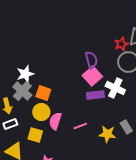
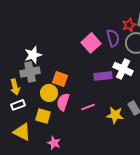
purple semicircle: (91, 60) -> (113, 38), moved
pink square: (92, 76) -> (91, 43), moved
gray cross: (22, 91) -> (30, 72), turned 36
orange square: (43, 93) -> (60, 79), moved

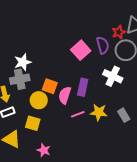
purple rectangle: (103, 76) -> (83, 87), moved, turned -72
pink semicircle: (63, 102) -> (65, 95), moved
yellow star: (115, 115) -> (99, 112), moved

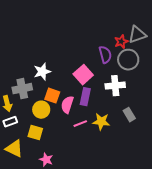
pink square: (81, 50) -> (83, 75), moved
white star: (23, 62) -> (42, 72), moved
white cross: (113, 76) -> (115, 86), turned -30
gray rectangle: (124, 115) -> (129, 115), moved

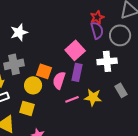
red star: (121, 42) -> (97, 17), moved
white star: (42, 72) -> (19, 32), moved

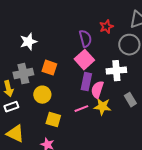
purple semicircle: (97, 30) -> (85, 39), moved
orange square: (44, 71) -> (49, 68), moved
pink semicircle: (59, 80) -> (97, 90), moved
yellow square: (27, 108) -> (53, 120), moved

